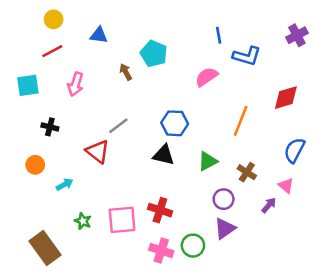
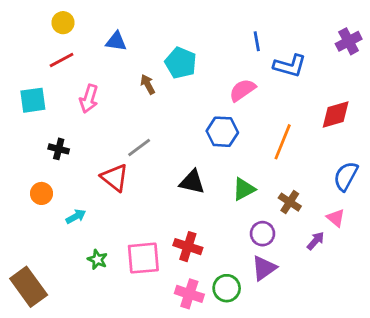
blue hexagon: (175, 123) -> (222, 132), moved
brown rectangle: (45, 248) -> (29, 287), moved

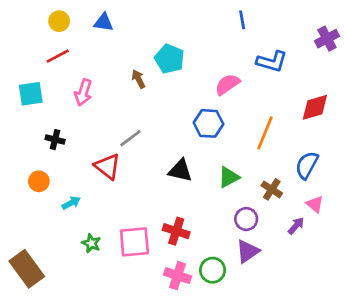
blue triangle: (116, 41) -> (103, 22), moved
blue line: (257, 41) -> (242, 20), moved
blue semicircle: (346, 176) -> (307, 165), moved

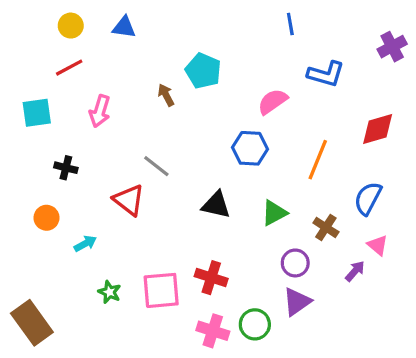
gray line: (130, 138) -> (156, 166), turned 75

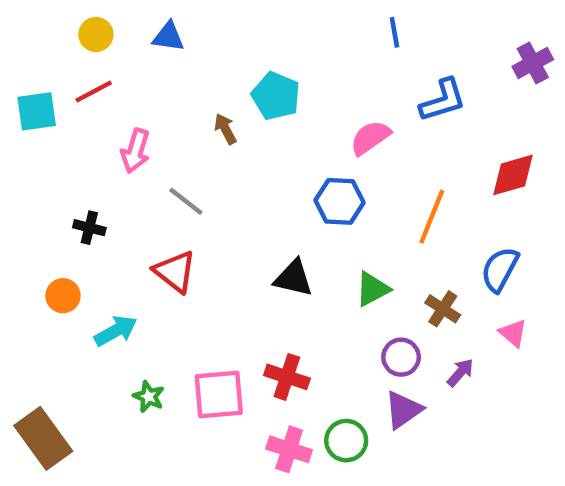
blue L-shape: (326, 74) -> (443, 100), turned -33
cyan square: (37, 113) -> (37, 111), moved
gray line: (156, 166) -> (186, 201), moved
cyan arrow: (85, 244) -> (116, 331), size x1.4
purple arrow: (355, 271) -> (460, 373), moved

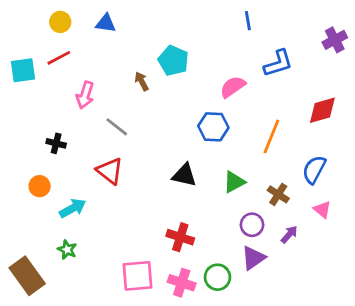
pink square: (219, 394) -> (137, 276), moved
green star: (149, 397) -> (67, 250), moved

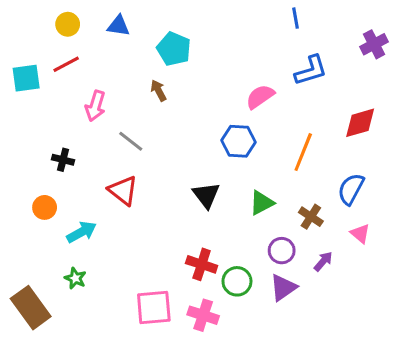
blue line: (248, 21) -> (295, 18), moved
cyan pentagon: (173, 61) -> (174, 49), moved
black triangle: (184, 175) -> (206, 195), turned 40
green circle: (218, 277) -> (237, 281), moved

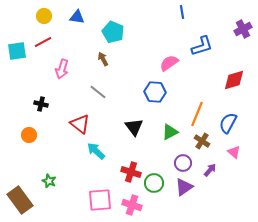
blue line: (295, 18) -> (182, 12), moved
gray line: (131, 141) -> (98, 92), moved
orange line: (303, 152) -> (197, 114), moved
cyan arrow: (82, 232) -> (96, 151), moved, turned -108

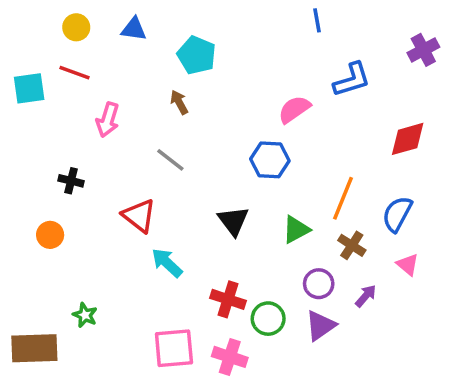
red line: (43, 42) -> (75, 73), turned 48
brown rectangle: (20, 200) -> (34, 348), turned -56

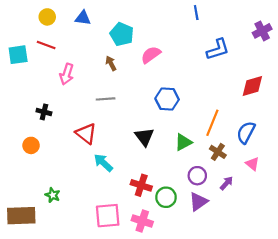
pink semicircle: (294, 109) -> (151, 55), moved
gray line: (170, 160) -> (106, 99), turned -42

